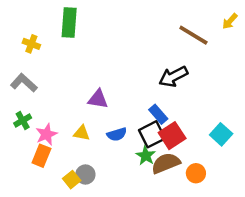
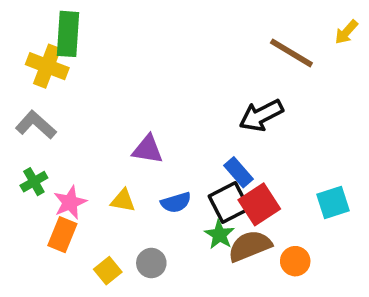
green rectangle: (69, 23) -> (68, 34), moved
yellow cross: (31, 44) -> (47, 66), size x1.5
cyan square: (221, 134) -> (333, 202), turned 30
gray circle: (85, 174) -> (151, 263), moved

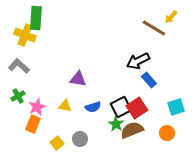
yellow arrow: (346, 32) -> (171, 17), moved
blue rectangle: (238, 172) -> (149, 80), moved
orange circle: (295, 261) -> (167, 133), moved

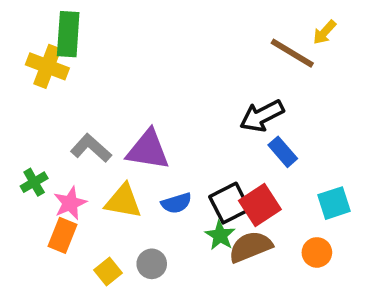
gray L-shape: (19, 66) -> (91, 148), moved
purple triangle: (78, 79) -> (148, 150), size x1.4
yellow triangle: (65, 106) -> (123, 201), size x1.5

